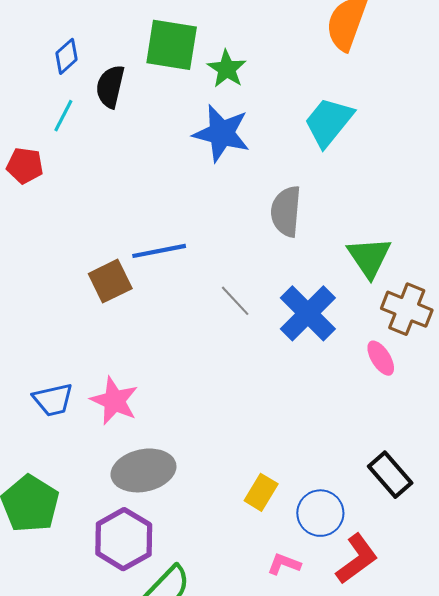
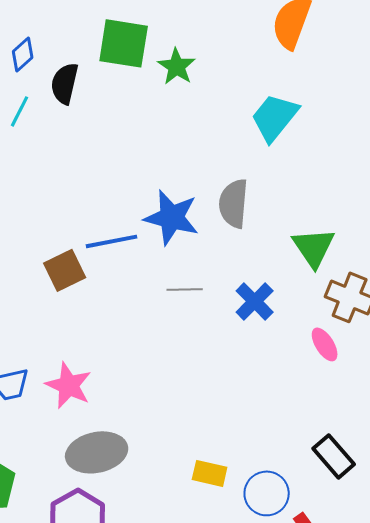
blue star: (222, 133) -> (172, 217), moved
gray line: (235, 301) -> (185, 289), turned -48
blue cross: (308, 313) -> (255, 301), size x0.7
yellow rectangle: (261, 492) -> (210, 473), turned 72

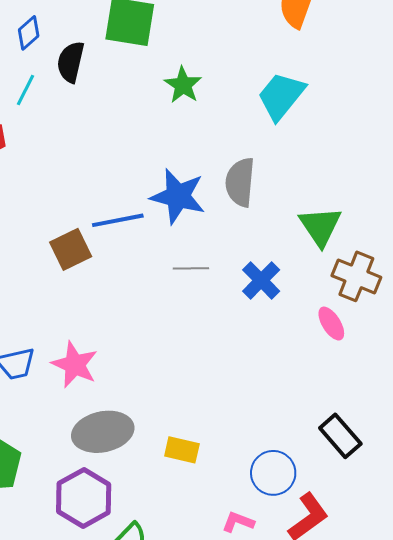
green star: (177, 66) -> (183, 85), moved
yellow rectangle: (210, 473) -> (182, 450), moved

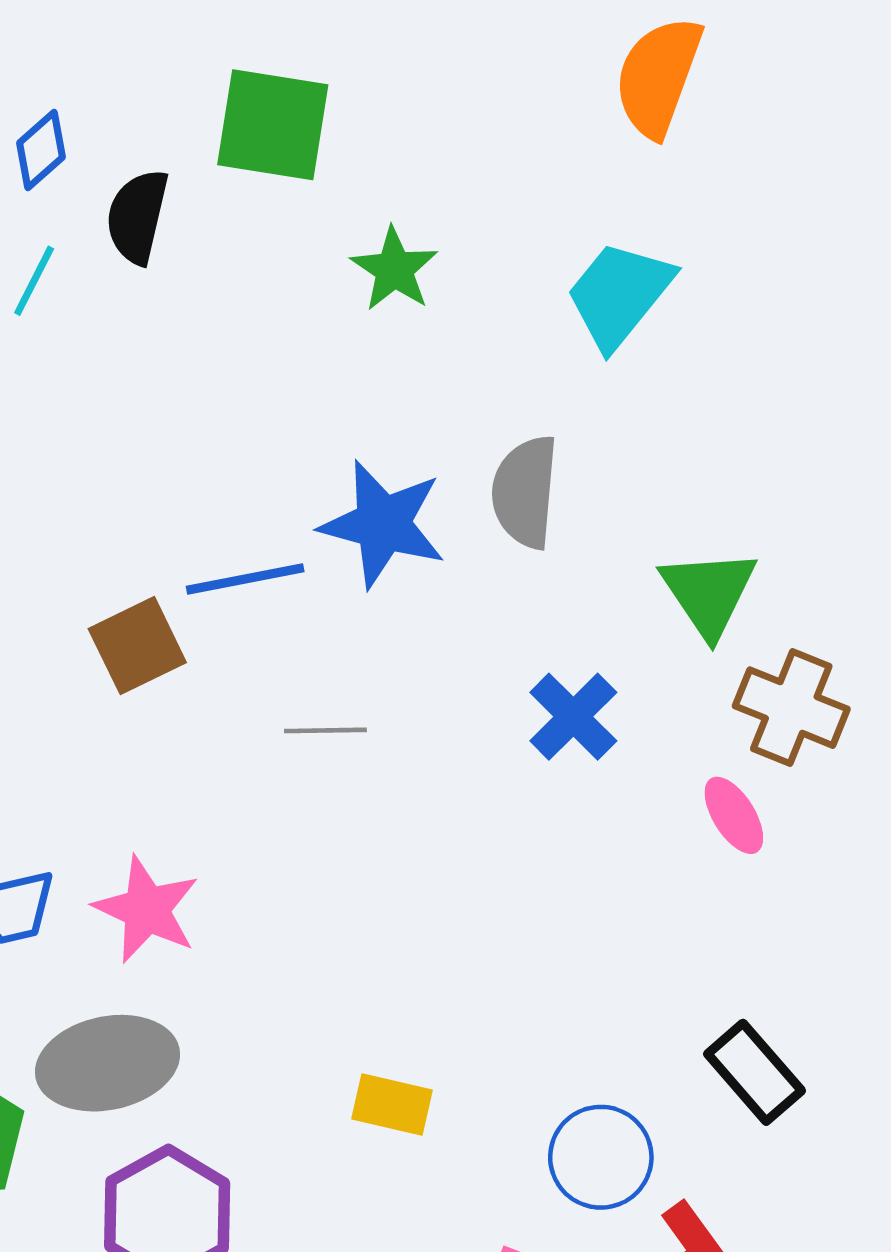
gray line: (191, 268) -> (325, 730), moved
gray ellipse: (103, 432) -> (108, 1063), moved

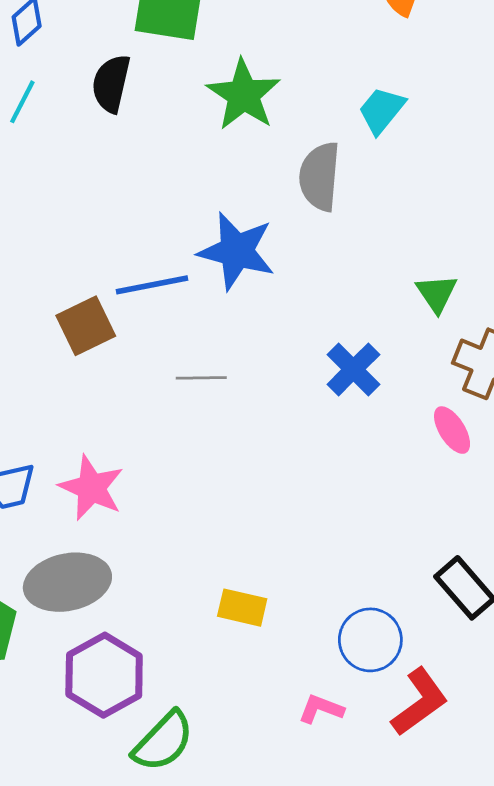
black semicircle: (137, 217) -> (111, 83), moved
green star: (394, 269) -> (244, 95), size x1.4
cyan trapezoid: (619, 295) -> (382, 110), size x0.7
gray semicircle: (525, 492) -> (320, 176), moved
green triangle: (709, 593) -> (437, 293), size x0.7

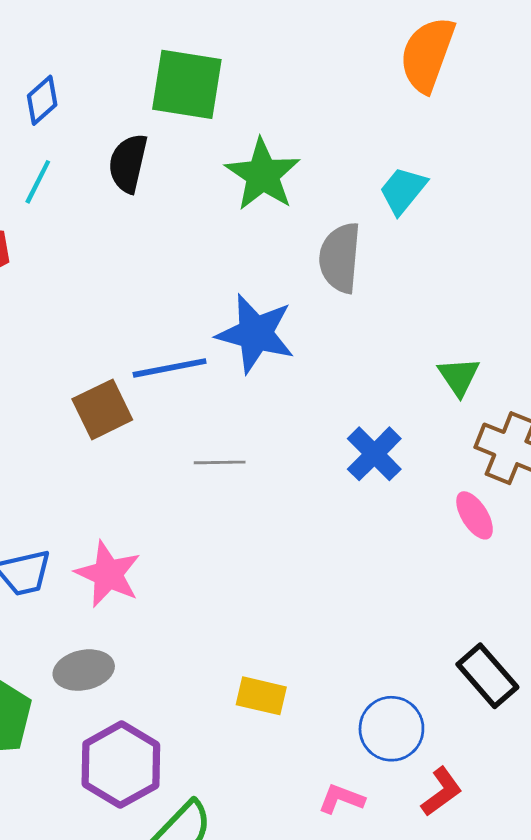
gray ellipse: (67, 582) -> (84, 670), size x0.7
red L-shape: (420, 702) -> (442, 792), size x0.7

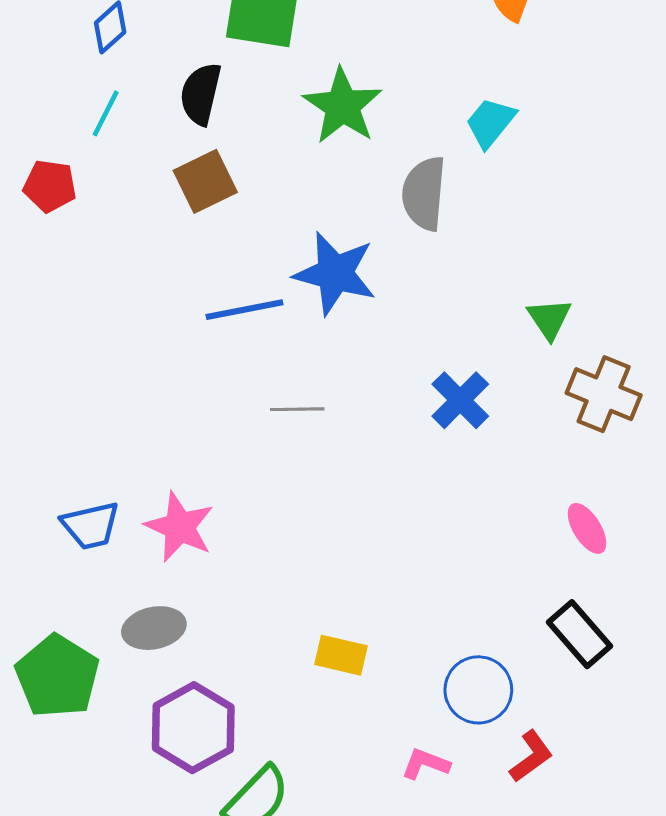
brown square: (102, 409) -> (205, 181), moved
pink ellipse: (475, 515) -> (587, 528), moved

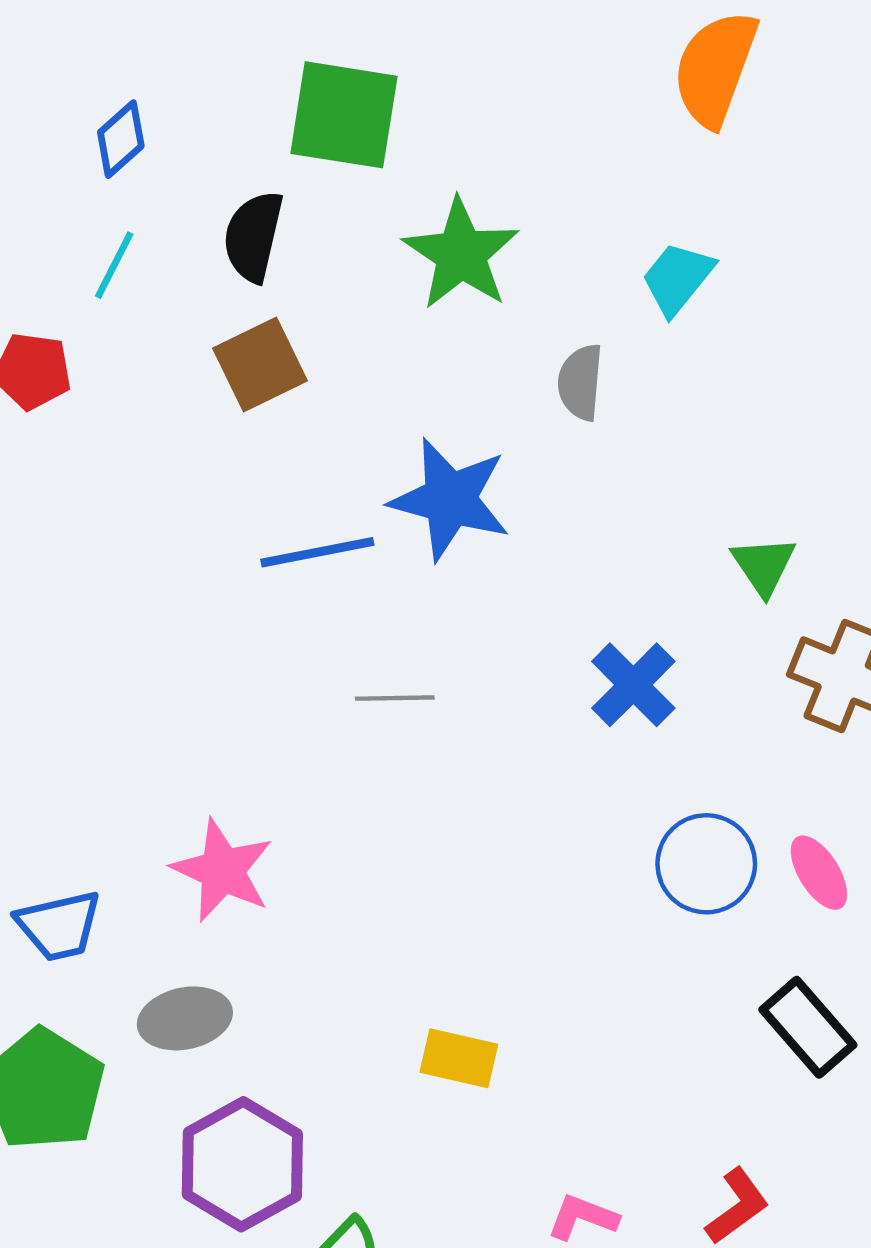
gray semicircle: (424, 193) -> (580, 382), size x0.7
blue trapezoid: (91, 525) -> (59, 926), moved
blue circle: (478, 690) -> (706, 864), moved

